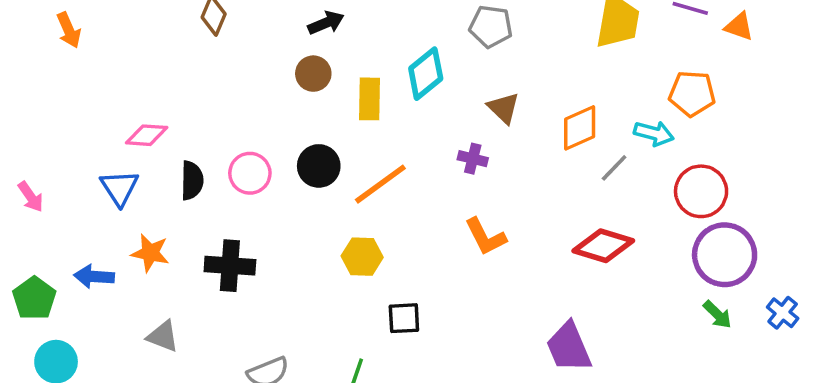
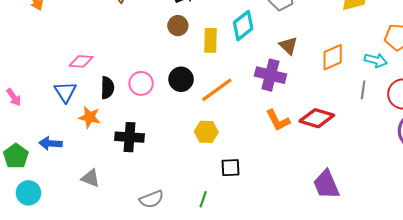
purple cross: (473, 159) -> (270, 75), size x1.8
gray line: (614, 168) -> (363, 90), moved, turned -36
red diamond: (603, 246) -> (317, 118), moved
orange star: (150, 253) -> (89, 117), moved

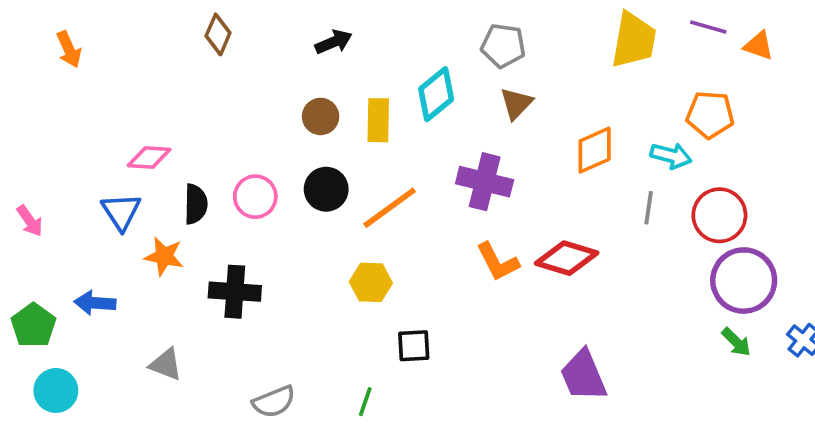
brown circle: (178, 26) -> (321, 116), moved
brown triangle: (288, 46) -> (516, 103), moved, turned 30

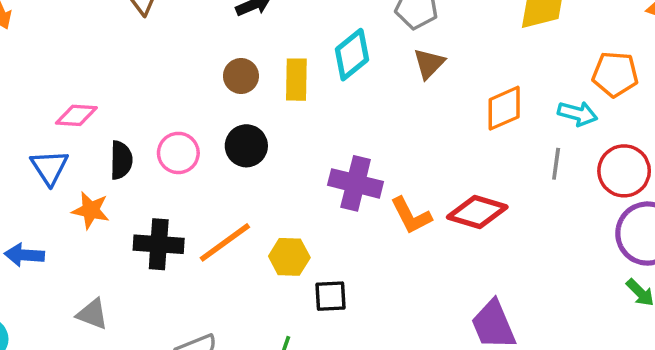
purple cross: (485, 182) -> (356, 183), moved
orange line: (390, 208) -> (225, 242), moved
yellow hexagon: (371, 282) -> (289, 257), moved

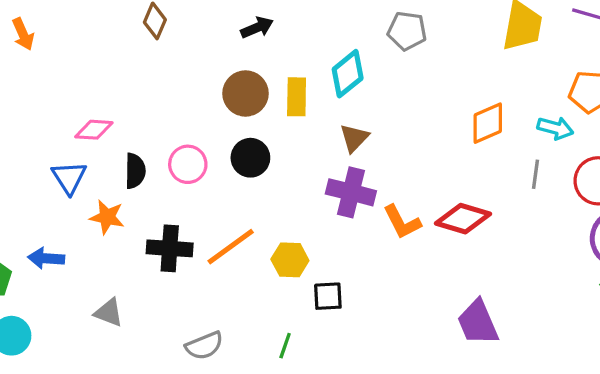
brown triangle: (429, 63) -> (354, 138), moved
brown circle: (241, 76) -> (245, 93), size x1.4

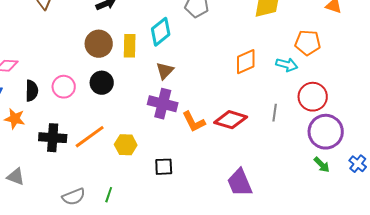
gray line: (536, 174) -> (275, 113), moved
black square: (328, 296) -> (164, 167), moved
green line: (285, 346) -> (109, 195), moved

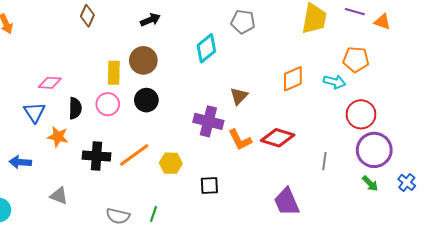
yellow rectangle: (130, 46) -> (114, 73), moved
brown triangle: (165, 71) -> (239, 96), moved
gray line: (275, 113) -> (324, 161), moved
gray semicircle: (74, 197) -> (118, 216), turned 35

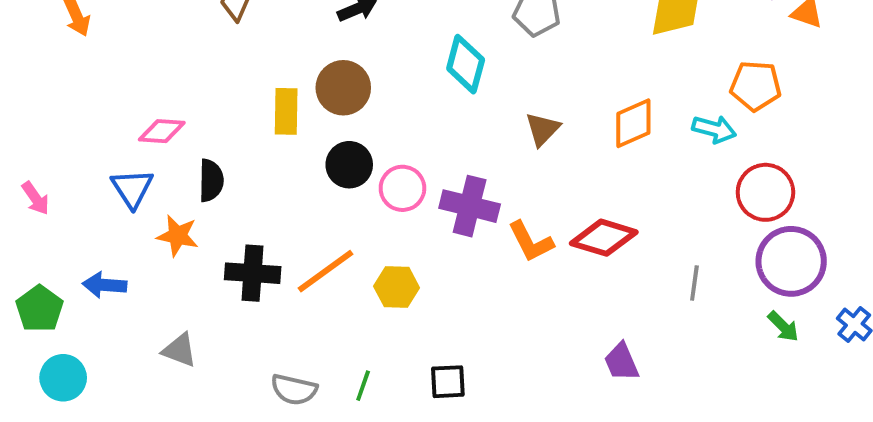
cyan diamond: (206, 48) -> (466, 64), turned -36
brown triangle: (239, 96) -> (543, 129), moved
pink circle: (108, 104) -> (402, 188), moved
black square: (209, 186) -> (448, 382), moved
purple trapezoid: (287, 202) -> (621, 362), size x0.7

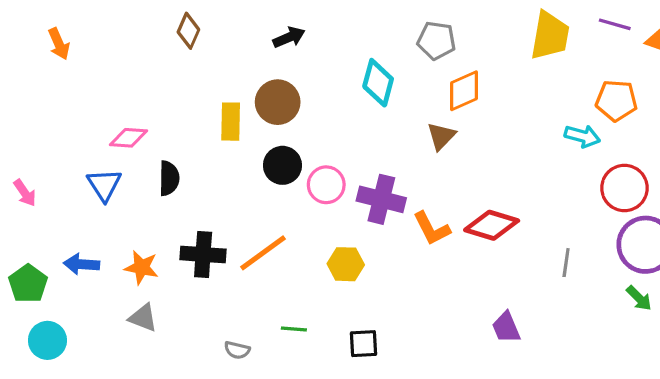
orange diamond: (633, 123) -> (464, 91), moved
orange star: (178, 236) -> (141, 267), moved
yellow hexagon: (397, 287) -> (346, 264), moved
green line: (363, 386) -> (294, 329), moved, turned 75
gray semicircle: (294, 390) -> (237, 350), size x0.7

